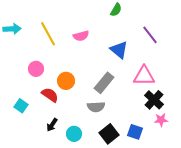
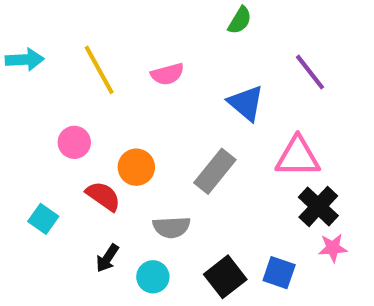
gray semicircle: (96, 107) -> (171, 227), moved

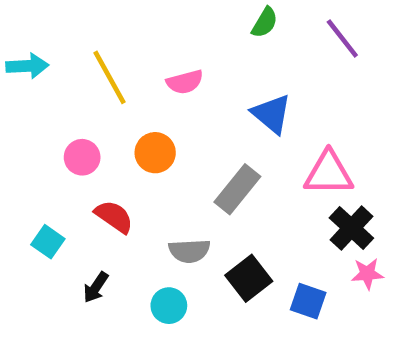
purple line: (310, 72) -> (342, 39), moved
orange circle: (136, 167) -> (155, 153), moved
black arrow: (107, 258) -> (96, 287), moved
black square: (225, 277) -> (249, 278), moved

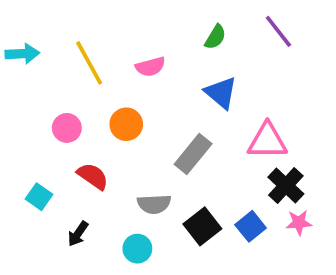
green semicircle: (265, 23) -> (215, 37), moved
blue square: (308, 301) -> (251, 226), moved, turned 32

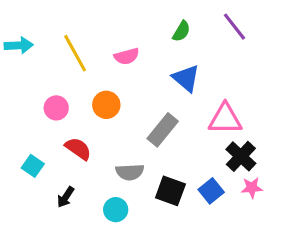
black square: (202, 226) -> (170, 191), turned -32

